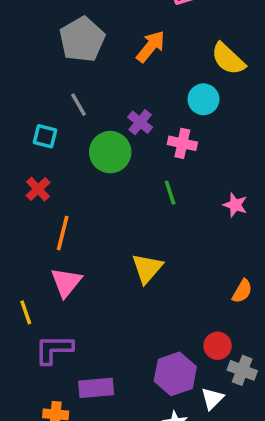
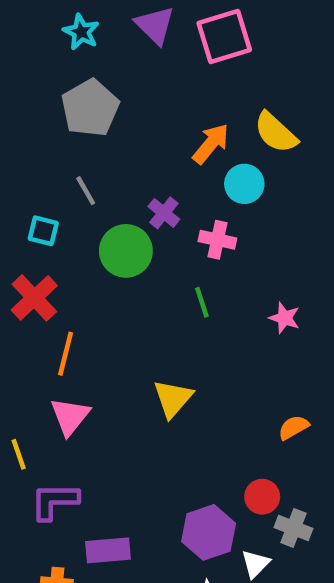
orange arrow: (151, 46) -> (211, 144), moved
red cross: (38, 189) -> (34, 298), size x1.5
orange semicircle: (242, 291) -> (293, 427), turned -150

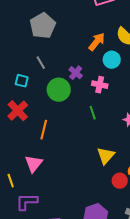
orange line: (66, 354) -> (44, 130), moved
yellow triangle: (173, 398) -> (106, 156), moved
red circle: (262, 497) -> (120, 181), moved

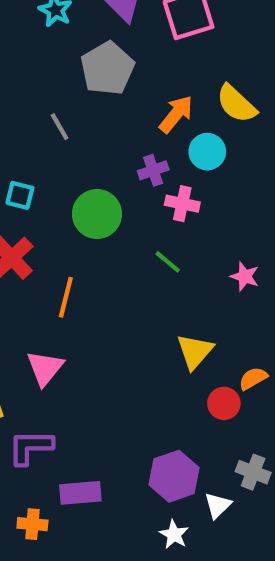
gray pentagon: (43, 26) -> (107, 68), moved
gray line: (41, 63) -> (60, 127), moved
purple cross: (76, 73) -> (153, 170), moved, turned 32
green line: (93, 113) -> (168, 262), turned -32

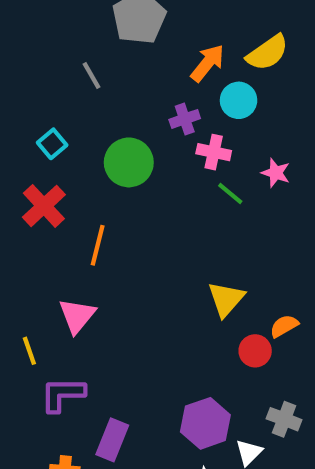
yellow semicircle: (236, 104) -> (268, 53), turned -78
cyan square: (20, 195) -> (52, 144), turned 36
green line: (168, 262) -> (230, 194), moved
pink star: (245, 276) -> (276, 173), moved
purple rectangle: (80, 493) -> (112, 440), turned -63

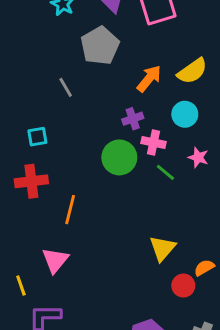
cyan circle: (239, 100) -> (185, 114), moved
cyan square: (52, 144) -> (37, 137), turned 30
green circle: (129, 162) -> (119, 157), moved
red cross: (44, 206) -> (31, 181), turned 36

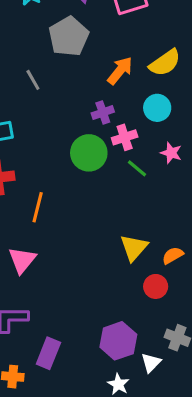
pink cross: (154, 143) -> (125, 137), turned -30
orange semicircle: (204, 268) -> (173, 255), moved

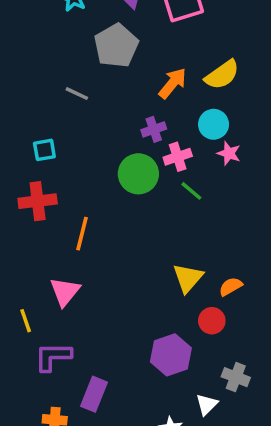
gray line: (33, 80) -> (77, 94), turned -35
pink star: (171, 153) -> (229, 153), moved
purple hexagon: (118, 341) -> (171, 355), moved

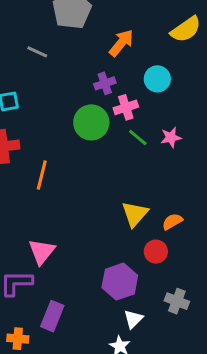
yellow semicircle: (222, 75) -> (186, 29), moved
pink star: (229, 153) -> (171, 137), moved, turned -30
pink triangle: (65, 292) -> (42, 252), moved
white triangle: (207, 404) -> (133, 319), moved

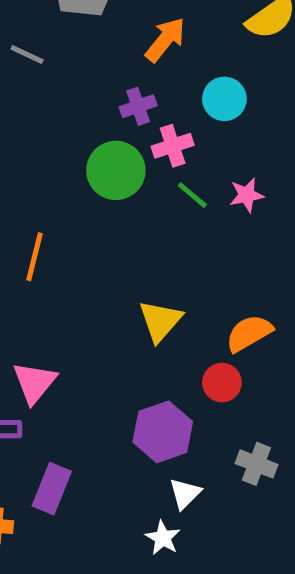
yellow triangle: (135, 214) -> (160, 321), moved
orange semicircle: (172, 222) -> (249, 333), size x1.4

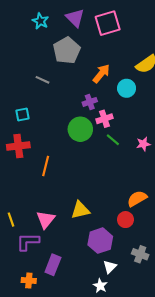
cyan circle: (224, 99) -> (127, 88), moved
pink star: (247, 195) -> (143, 144), moved
yellow triangle: (160, 321) -> (80, 210), moved, turned 36

